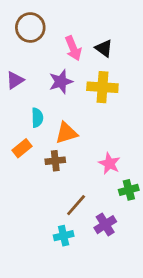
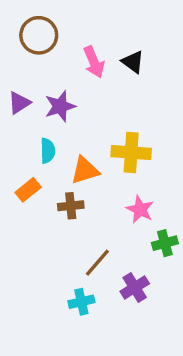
purple star: (61, 82) -> (60, 106), moved
yellow cross: (102, 87) -> (131, 153), moved

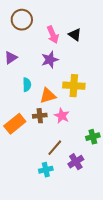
purple star: (60, 106) -> (50, 60), moved
orange rectangle: (28, 190) -> (15, 124), moved, size x1.5
pink star: (140, 209) -> (62, 116), moved

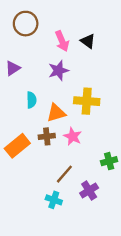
cyan cross: (46, 170) -> (54, 200), turned 32

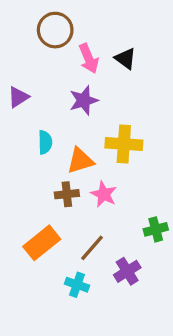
brown circle: (26, 24) -> (55, 30), moved
orange rectangle: (17, 146) -> (42, 243), moved

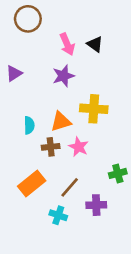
brown circle: (55, 30) -> (28, 19), moved
cyan semicircle: (45, 142) -> (29, 125), moved
purple cross: (127, 271) -> (96, 205), turned 30

